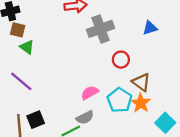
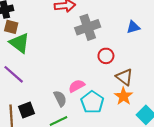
green triangle: (27, 47) -> (19, 43), size x1.5
cyan pentagon: (120, 100) -> (92, 102), moved
gray semicircle: (85, 118) -> (60, 99), moved, turned -91

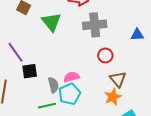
green triangle: (19, 43) -> (51, 22), moved
cyan pentagon: (92, 102) -> (70, 94), moved
black square: (26, 110) -> (30, 71), moved

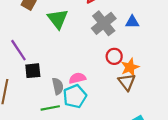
gray cross: (95, 25) -> (104, 23), turned -35
blue triangle: (137, 35) -> (132, 22), moved
orange star: (113, 97) -> (130, 67), moved

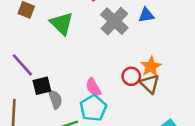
red circle: (114, 56) -> (131, 76), moved
pink semicircle: (77, 78) -> (93, 87), turned -98
gray semicircle: (58, 86) -> (55, 99), moved

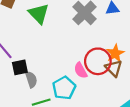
red circle: (131, 76) -> (98, 61), size x1.6
pink semicircle: (93, 87) -> (81, 70), moved

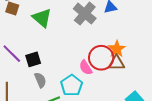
black square: (20, 67) -> (33, 59), moved
brown triangle: (114, 68) -> (116, 63), turned -42

